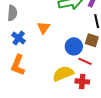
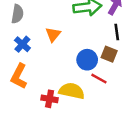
yellow semicircle: (63, 74) -> (72, 91), turned 30
red cross: (82, 81) -> (50, 99), moved

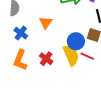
yellow semicircle: (72, 91) -> (71, 55), moved, turned 60
red cross: (50, 99) -> (46, 59), moved, turned 32

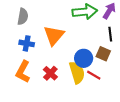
orange triangle: (46, 23) -> (54, 35), size x1.5
blue cross: (21, 33) -> (27, 43), turned -32

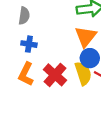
orange triangle: (54, 35) -> (86, 36), moved
red cross: (50, 73) -> (55, 75), size x1.5

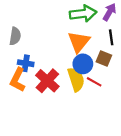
gray semicircle: (24, 16) -> (15, 36), moved
blue cross: (29, 44) -> (26, 63), moved

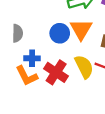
blue circle: (83, 64) -> (60, 33), moved
orange L-shape: (18, 80) -> (27, 76), turned -45

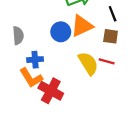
orange triangle: (81, 29) -> (82, 26), turned 40
red cross: (56, 72) -> (51, 91), moved

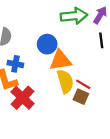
orange triangle: (82, 26) -> (60, 60), moved
brown square: (111, 36) -> (81, 97), moved

